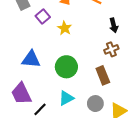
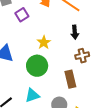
black arrow: (114, 25) -> (75, 32), moved
yellow star: (65, 28) -> (44, 42), moved

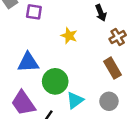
purple square: (22, 15) -> (34, 12), turned -32
green circle: (37, 66) -> (55, 81), moved

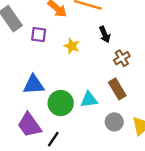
yellow star: (69, 36) -> (72, 46), moved
cyan triangle: (75, 100) -> (89, 100), moved, turned 30

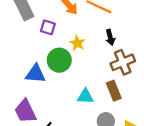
brown cross: (122, 58) -> (123, 62), size x1.5
green circle: (61, 103) -> (59, 60), moved

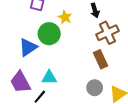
blue triangle: (35, 74) -> (28, 47), turned -36
cyan triangle: (85, 96) -> (49, 77), moved

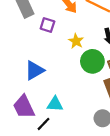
green circle: (49, 34) -> (92, 61), moved

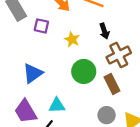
green circle: (92, 61) -> (84, 71), moved

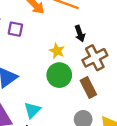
yellow star: (72, 39) -> (57, 51), moved
cyan triangle: (57, 105) -> (32, 110), turned -42

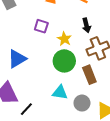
purple square: (15, 29) -> (41, 26), moved
cyan triangle: (32, 110) -> (60, 92), moved, turned 49

